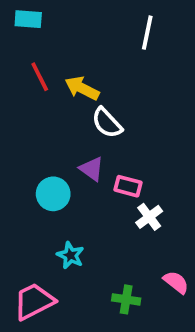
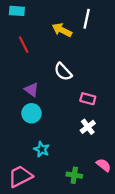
yellow arrow: (82, 88) -> (62, 30), moved
purple triangle: (92, 169) -> (32, 90), moved
pink rectangle: (128, 186) -> (88, 99), moved

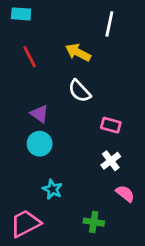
yellow arrow: (62, 30) -> (78, 52), moved
pink semicircle: (104, 165) -> (125, 194), moved

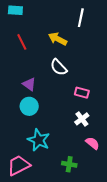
cyan star: (52, 189) -> (39, 140), size x1.5

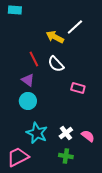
white line: (81, 18) -> (75, 27), moved, turned 36
red line: (22, 42) -> (34, 59), moved
white cross: (82, 119) -> (66, 133), moved

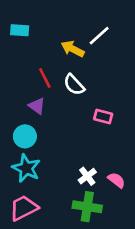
cyan rectangle: (15, 10) -> (20, 30), moved
cyan circle: (28, 101) -> (25, 136), moved
cyan star: (37, 133) -> (26, 168), moved
green cross: (66, 156) -> (87, 207), size x1.5

